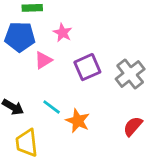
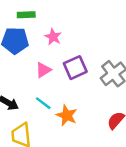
pink triangle: (43, 60) -> (43, 70), moved

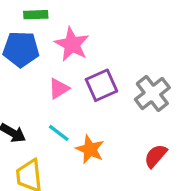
pink star: (53, 37) -> (72, 44), size x1.5

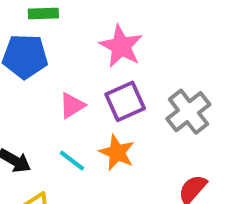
pink star: (72, 44) -> (121, 46), moved
orange star: (90, 149) -> (117, 152), moved

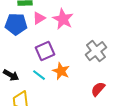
purple square: (125, 101) -> (45, 51), moved
pink triangle: (72, 105) -> (39, 18), moved

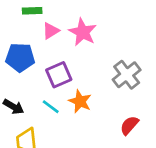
blue pentagon: (16, 24) -> (20, 57), moved

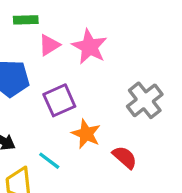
cyan line: (51, 107) -> (49, 161), moved
red semicircle: (129, 125) -> (125, 157), moved, turned 90

